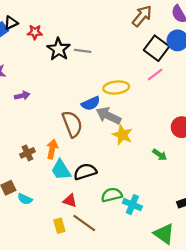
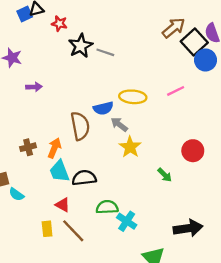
black square: (157, 48) -> (194, 42), moved
gray arrow: (108, 116) -> (119, 124), size x0.7

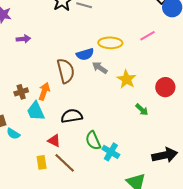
yellow star: (130, 147) -> (126, 79), moved
cyan trapezoid: (59, 171) -> (36, 111), moved
green semicircle: (107, 207) -> (93, 140), turned -108

